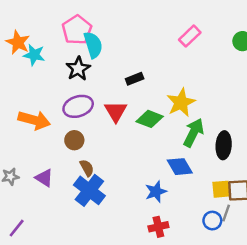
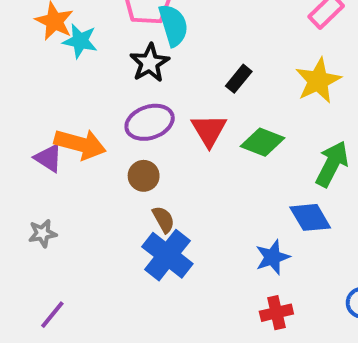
black rectangle: (135, 79) -> (239, 79), turned -30
yellow star: (181, 103) -> (318, 81), moved
purple triangle: (44, 178) -> (48, 158), moved

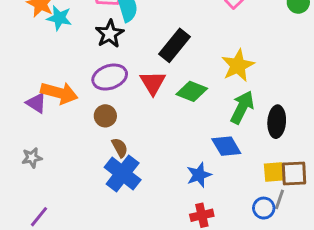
black rectangle: (239, 79) -> (174, 45), size x1.6
yellow star: (318, 81) -> (238, 65), moved

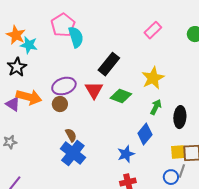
black star: (110, 34) -> (17, 67), moved
green arrow: (242, 107) -> (156, 107), size x0.7
brown circle: (105, 116) -> (60, 104), moved
blue diamond: (226, 146) -> (145, 134), turned 70

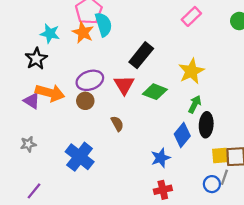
orange star: (16, 35) -> (83, 32), moved
black ellipse: (180, 117) -> (206, 125), moved
brown semicircle: (71, 135) -> (117, 124), moved
blue cross: (73, 153) -> (80, 157), moved

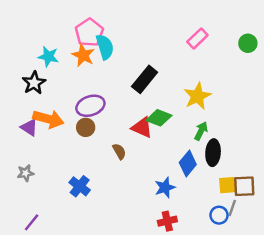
red triangle: (124, 85) -> (142, 127), moved, turned -35
blue cross: (80, 157) -> (80, 186), size x0.7

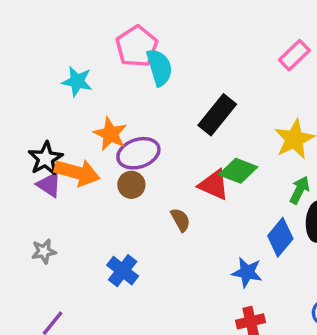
orange star: (83, 55) -> (110, 134), moved
black star: (34, 83) -> (46, 158), moved
blue star: (165, 187) -> (247, 272), turned 30

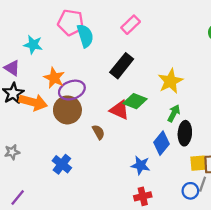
pink pentagon: (137, 46) -> (71, 22), turned -30
pink rectangle: (294, 55) -> (131, 25), moved
purple triangle: (49, 185) -> (12, 68), moved
brown circle: (131, 185) -> (67, 110), size x1.6

